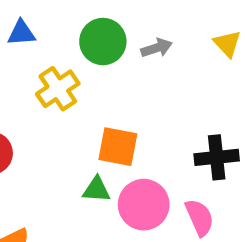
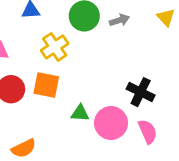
orange square: (118, 147) -> (46, 85), moved
black cross: (217, 157) -> (141, 92), moved, turned 32

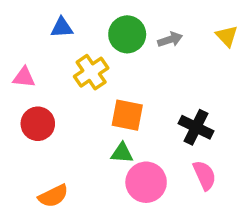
orange square: (46, 85) -> (127, 115), moved
pink circle: (111, 123) -> (146, 182), moved

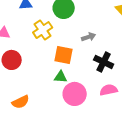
gray arrow: (170, 40) -> (89, 37), moved
pink semicircle: (205, 175) -> (109, 90), turned -78

